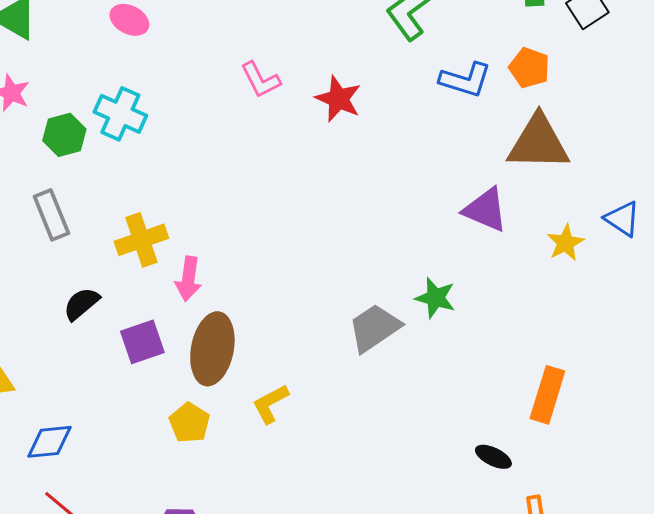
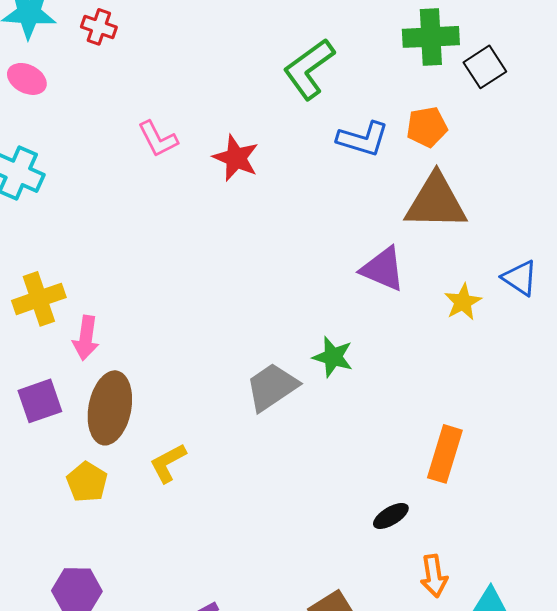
orange pentagon: (529, 68) -> (427, 127), turned -30
black ellipse: (493, 457) -> (391, 516), turned -57

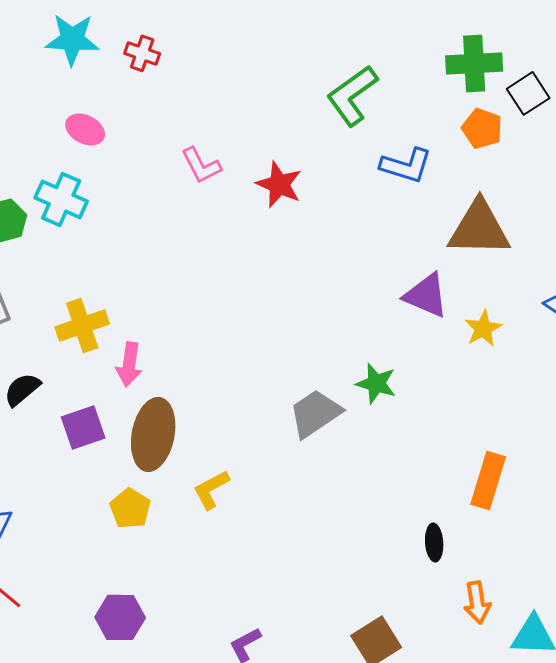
pink ellipse: (27, 79) -> (85, 129), moved
orange pentagon: (427, 127) -> (482, 128), moved, turned 30
yellow star: (463, 302) -> (483, 328), moved
black ellipse: (391, 516) -> (434, 542), turned -63

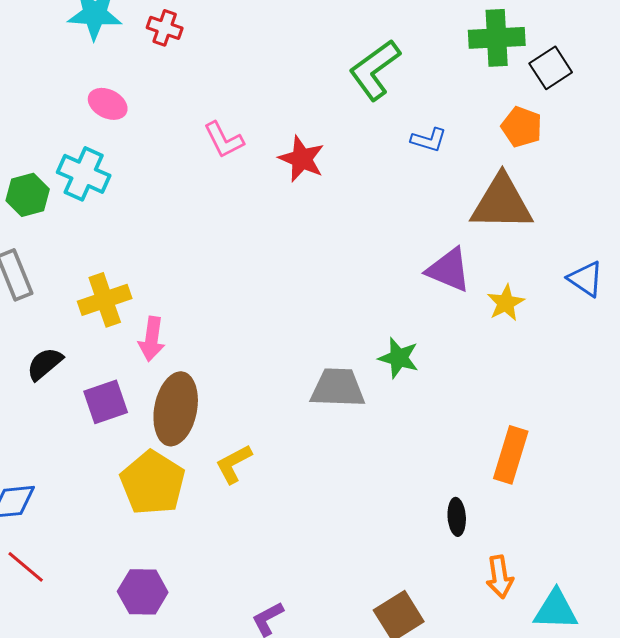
orange pentagon: (482, 128) -> (522, 127), moved
blue L-shape: (406, 165) -> (429, 140), size x0.7
gray trapezoid: (315, 413) -> (338, 388), turned 36
yellow pentagon: (130, 508) -> (153, 483), size x1.6

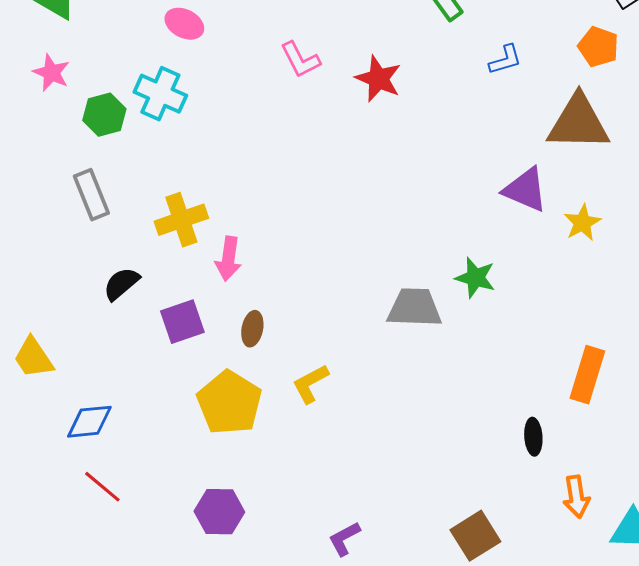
blue L-shape: (429, 140) -> (505, 60), turned -33
brown ellipse: (176, 409) -> (252, 329), size x0.5

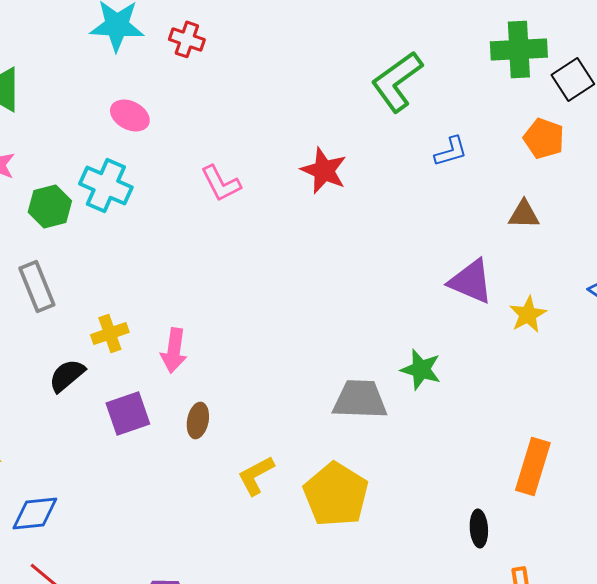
pink L-shape: (300, 60) -> (221, 183), moved
brown triangle: (578, 123) -> (524, 214), size x0.5
yellow cross: (181, 220) -> (110, 333), moved, size x0.7
yellow pentagon: (229, 403) -> (336, 494), moved

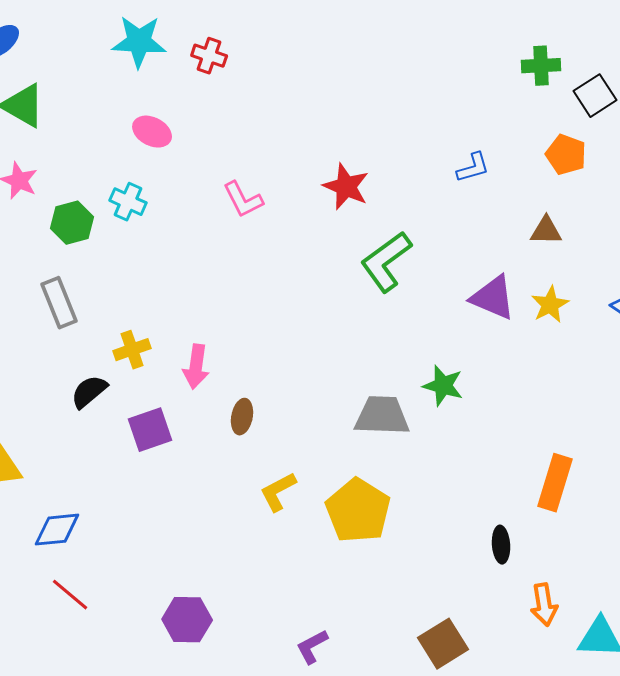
green cross: (519, 49) -> (541, 66), size x0.7
green L-shape: (397, 81) -> (386, 262), moved
cyan cross: (106, 185) -> (128, 202), size x0.7
yellow star: (528, 314) -> (550, 305), moved
brown ellipse: (198, 420) -> (242, 417), moved

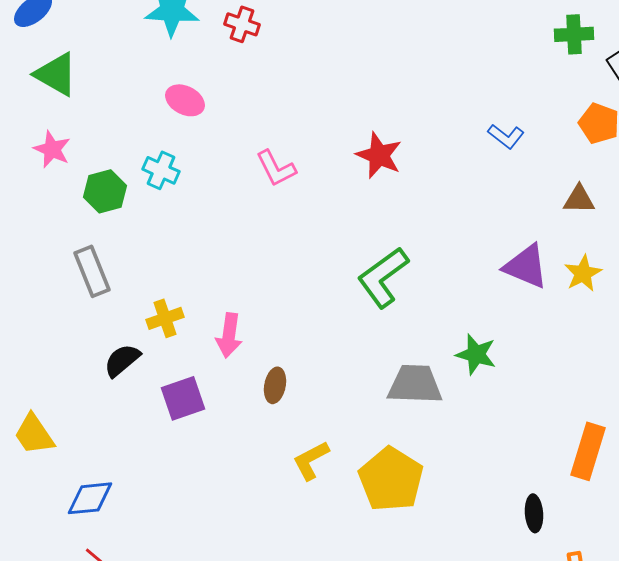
blue L-shape: (473, 168) -> (506, 136), turned 54
green L-shape: (386, 262) -> (383, 277), moved

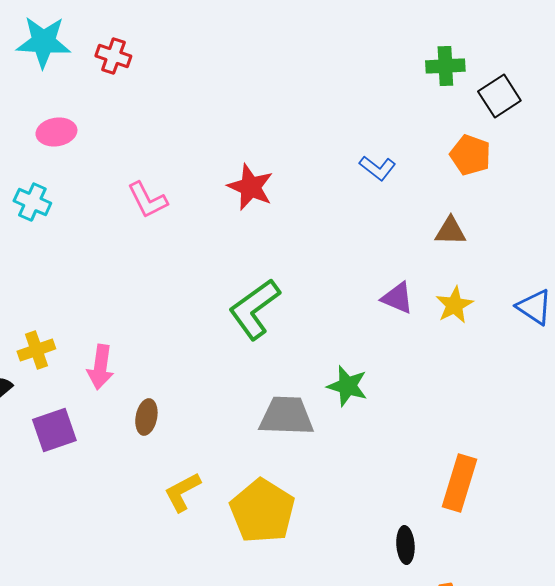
pink ellipse: (185, 100) -> (56, 132), turned -36
purple triangle: (526, 266) -> (397, 298), size x0.7

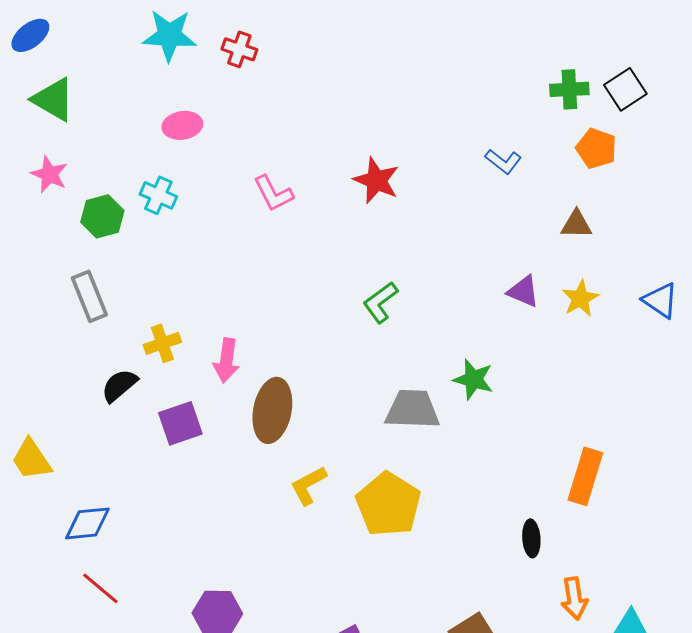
green cross: (445, 66) -> (569, 89), moved
green L-shape: (254, 309) -> (380, 302), size x0.7
brown ellipse: (146, 417) -> (272, 410), size x1.8

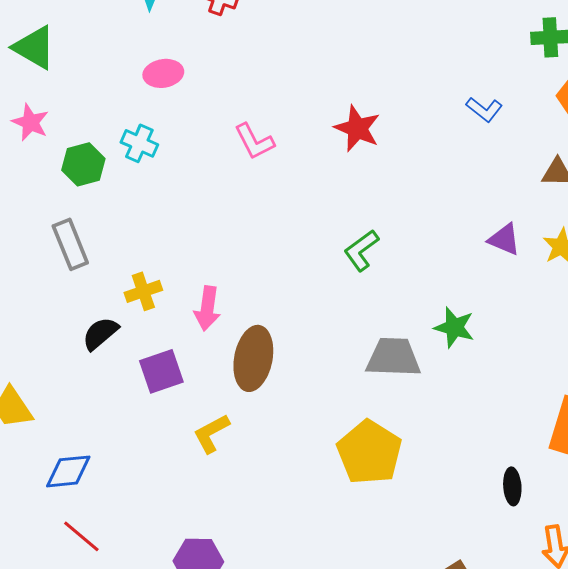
yellow L-shape: (308, 485) -> (211, 433), moved

